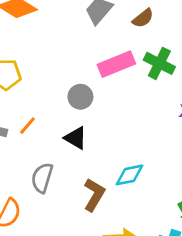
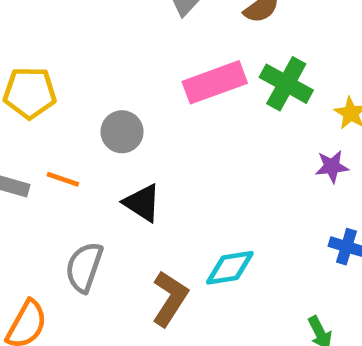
gray circle: (80, 97) -> (122, 132), moved
orange line: (28, 126) -> (63, 179), turned 66

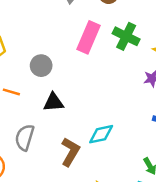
pink rectangle: (215, 82) -> (88, 37), turned -44
black triangle: (142, 203) -> (53, 102), turned -35

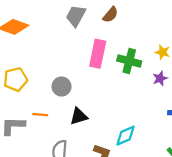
green cross: (126, 36) -> (129, 61), moved

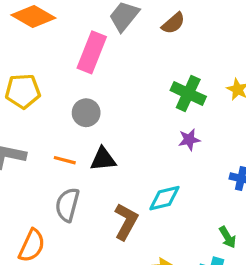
pink rectangle: (98, 54) -> (92, 52), moved
purple star: (160, 78) -> (189, 140), moved
orange line: (40, 115) -> (65, 160), moved

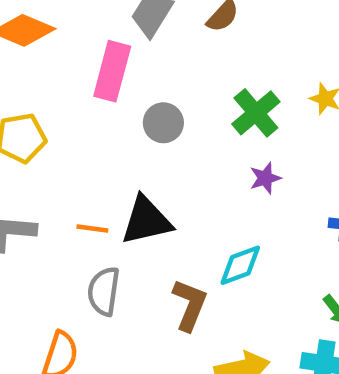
green cross: (188, 93) -> (256, 113), turned 32
gray circle: (86, 113) -> (163, 123), moved
black triangle: (103, 159) -> (146, 221), size x1.4

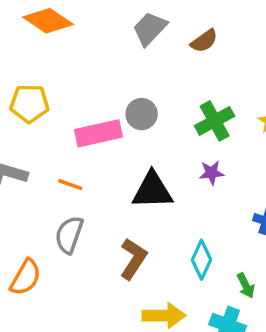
pink rectangle: (112, 71) -> (98, 133), moved, turned 51
black triangle: (146, 221) -> (152, 191), moved
cyan diamond: (240, 265) -> (201, 260), moved, turned -57

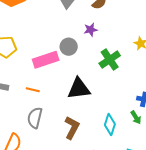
green cross: (215, 121) -> (110, 60), moved
purple star: (211, 173) -> (91, 30), moved
green arrow: (246, 286) -> (136, 117), moved

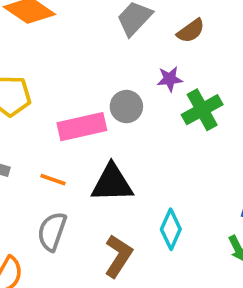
green cross: (110, 60) -> (202, 110), moved
black triangle: (79, 89) -> (112, 183), moved
cyan diamond: (110, 125) -> (171, 229), moved

